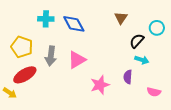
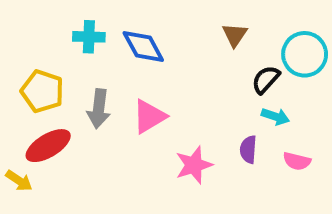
cyan circle: (157, 28) -> (305, 54), size x1.5
pink semicircle: (154, 92) -> (297, 161), moved

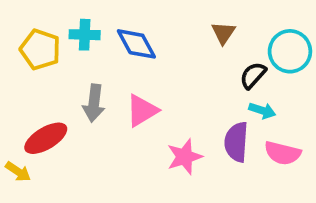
yellow pentagon: (42, 91) -> (40, 49), moved
purple semicircle: (248, 149) -> (236, 142), size x1.5
pink semicircle: (297, 161) -> (283, 153), size x1.4

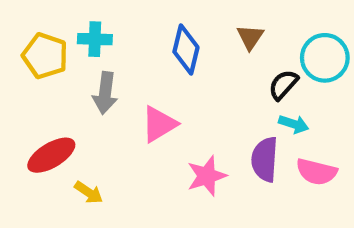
blue diamond: (136, 44) -> (186, 50), moved, turned 42
gray arrow: (94, 103) -> (105, 93), moved
yellow arrow: (18, 172) -> (89, 192), moved

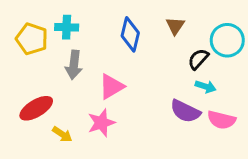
purple semicircle: (265, 159) -> (185, 111), turned -68
pink star: (207, 176) -> (101, 123), moved

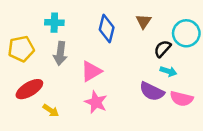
yellow pentagon: (32, 39) -> (21, 49), moved, turned -30
pink star: (101, 123) -> (96, 102), moved, turned -30

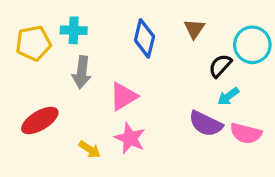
yellow pentagon: (21, 49) -> (33, 43), moved
cyan arrow: (168, 71) -> (228, 96), turned 126
yellow arrow: (51, 110) -> (90, 149), moved

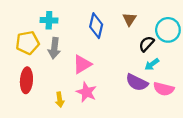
yellow pentagon: (33, 43) -> (28, 43), moved
red ellipse: (40, 120) -> (26, 80), turned -55
yellow arrow: (90, 149) -> (60, 100), turned 48

